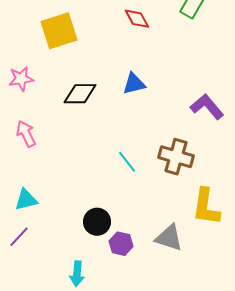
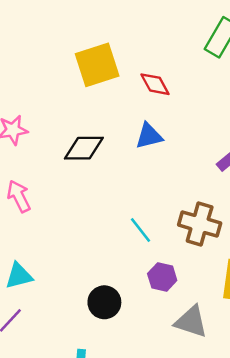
red diamond: (137, 19) -> (155, 84), moved
yellow square: (59, 31) -> (97, 65), moved
purple hexagon: (121, 244) -> (162, 277), moved

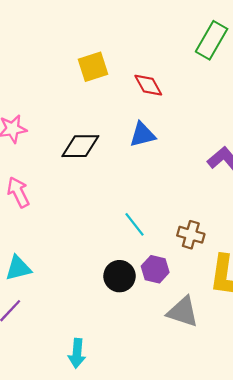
yellow square: (97, 65) -> (93, 67), size x0.7
brown cross: (200, 224) -> (191, 235), moved, size x0.7
black circle: (104, 302) -> (119, 276), moved

